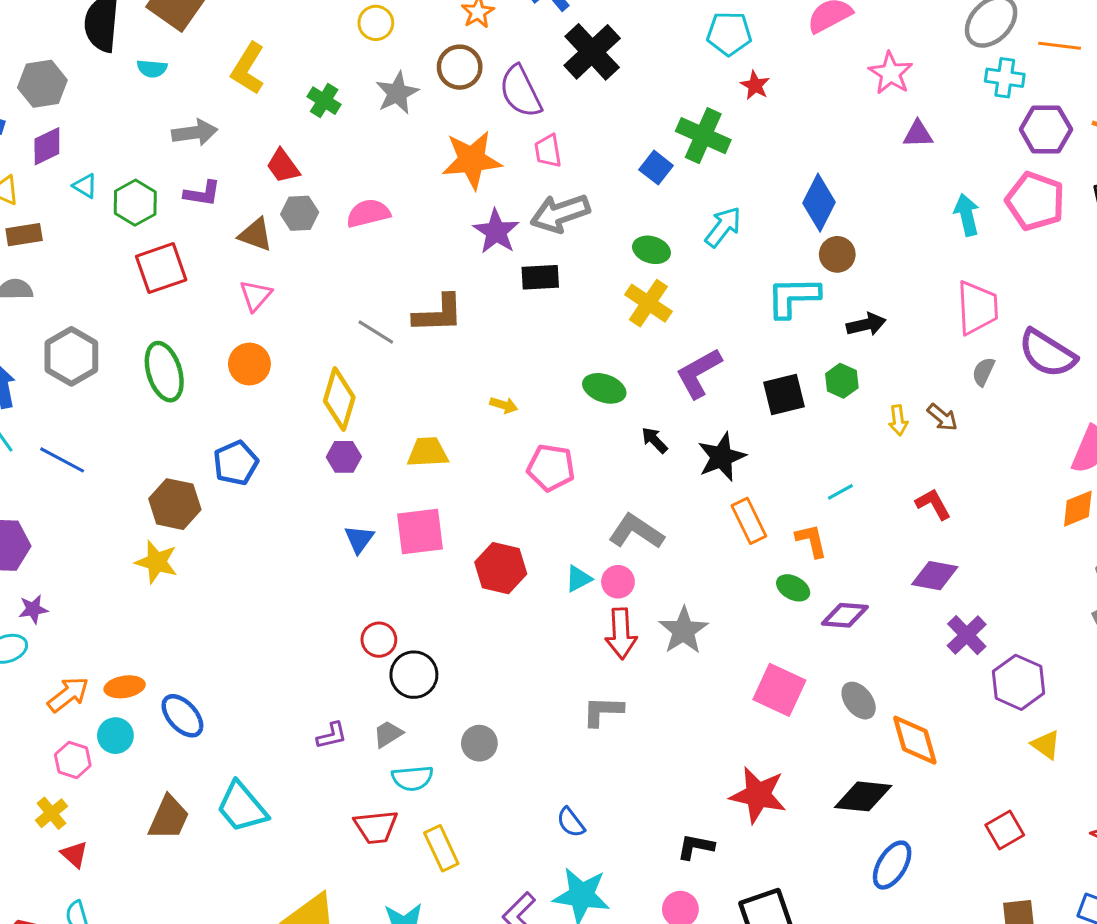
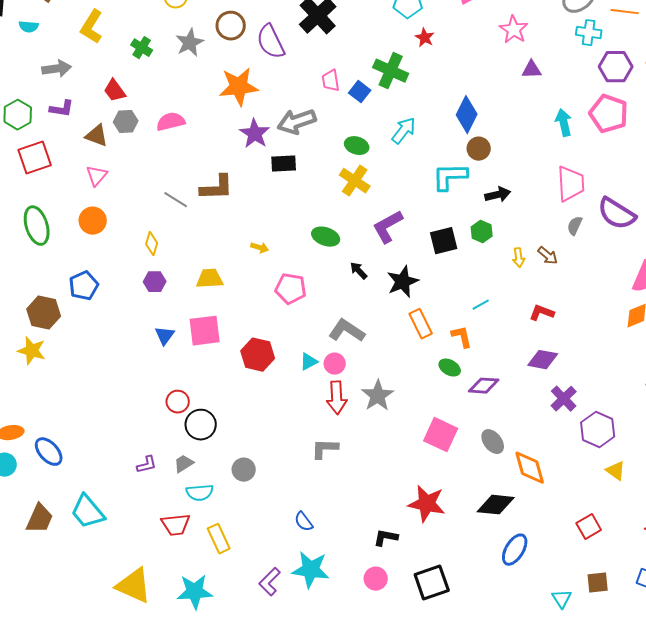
pink trapezoid: (548, 151) -> (331, 81), moved
yellow diamond: (339, 399) -> (152, 244), size x0.6
red L-shape: (933, 504) -> (542, 313), turned -40

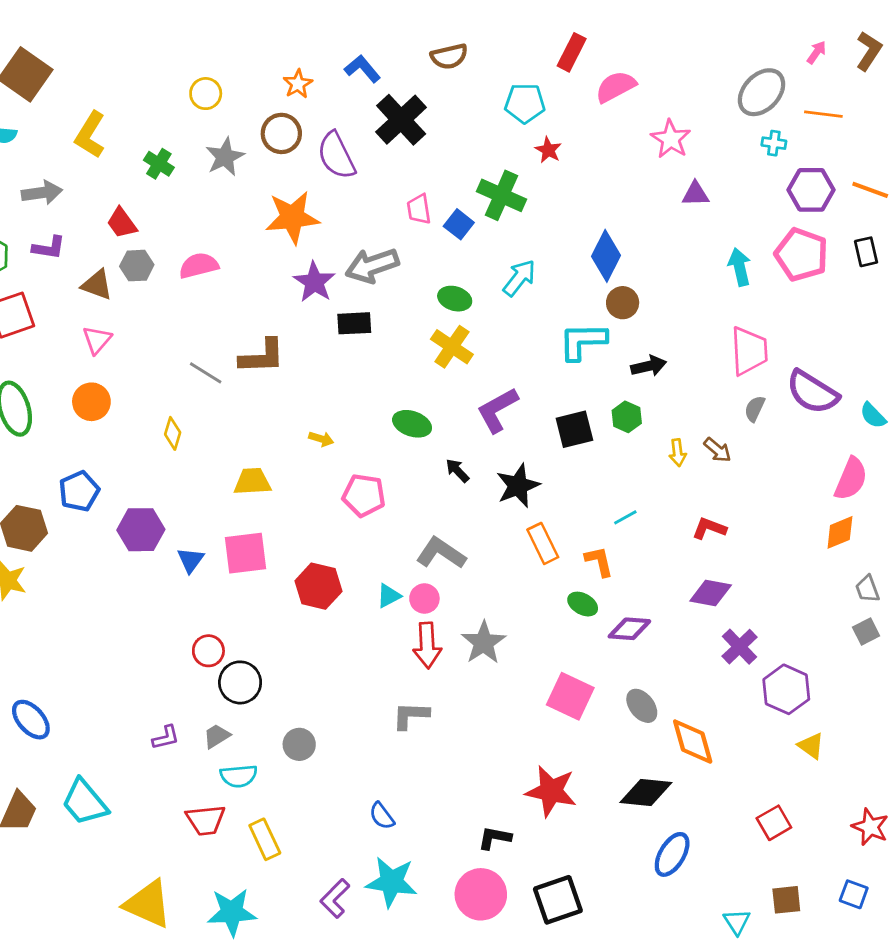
cyan cross: (589, 33) -> (774, 143), size x0.7
purple hexagon: (155, 282) -> (141, 530), moved, size x1.5
pink circle: (376, 579) -> (481, 894), size x1.6

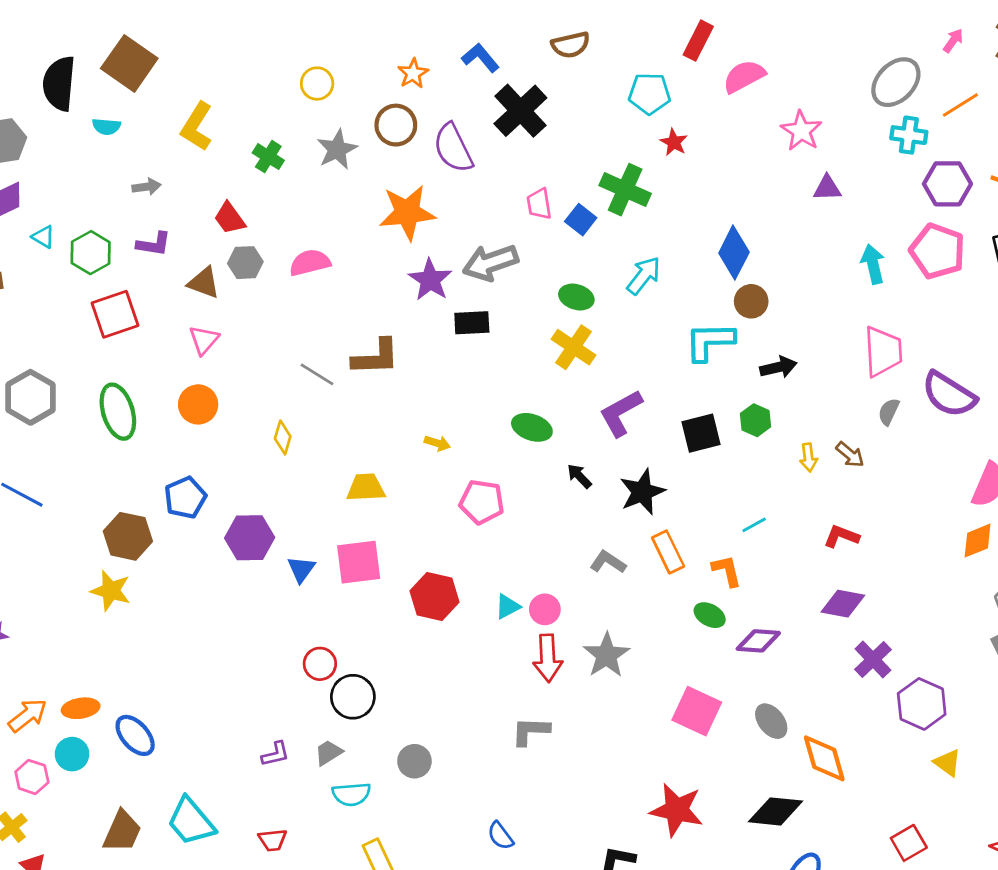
orange line: (823, 114) -> (960, 105), turned -39
cyan cross: (774, 143) -> (909, 135), size x1.4
gray arrow: (42, 193) -> (147, 187), size x0.7
gray L-shape: (441, 553) -> (608, 562), moved, size x0.7
red trapezoid: (206, 820) -> (273, 840), moved, size x0.7

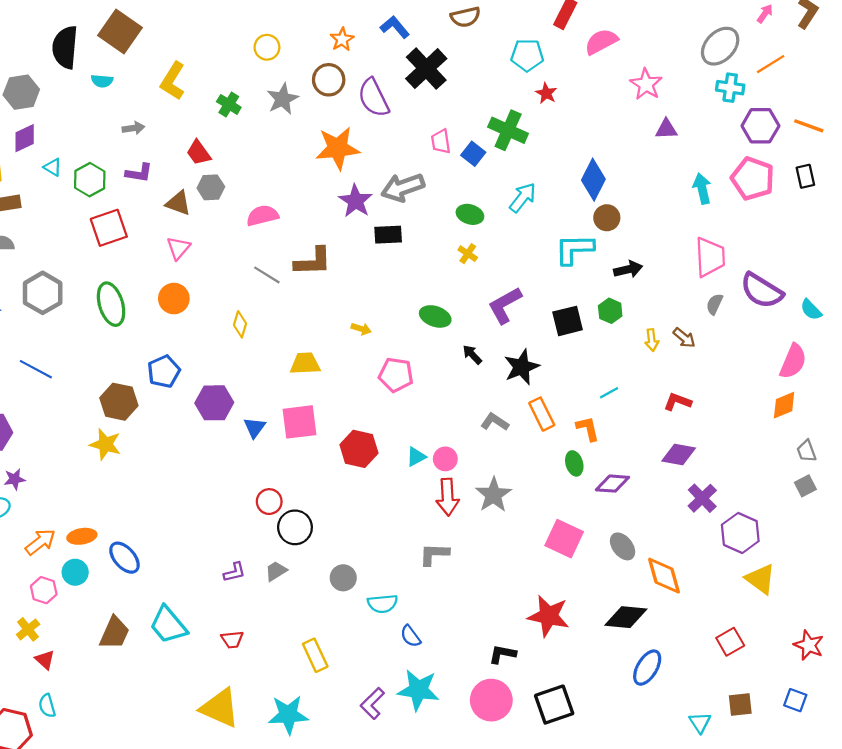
pink semicircle: (310, 263) -> (262, 216), moved
yellow cross: (574, 347) -> (468, 254), size x0.6
green ellipse: (710, 615) -> (574, 463), turned 45
yellow triangle: (947, 763) -> (760, 579), size x1.4
cyan semicircle: (351, 794) -> (382, 604), moved

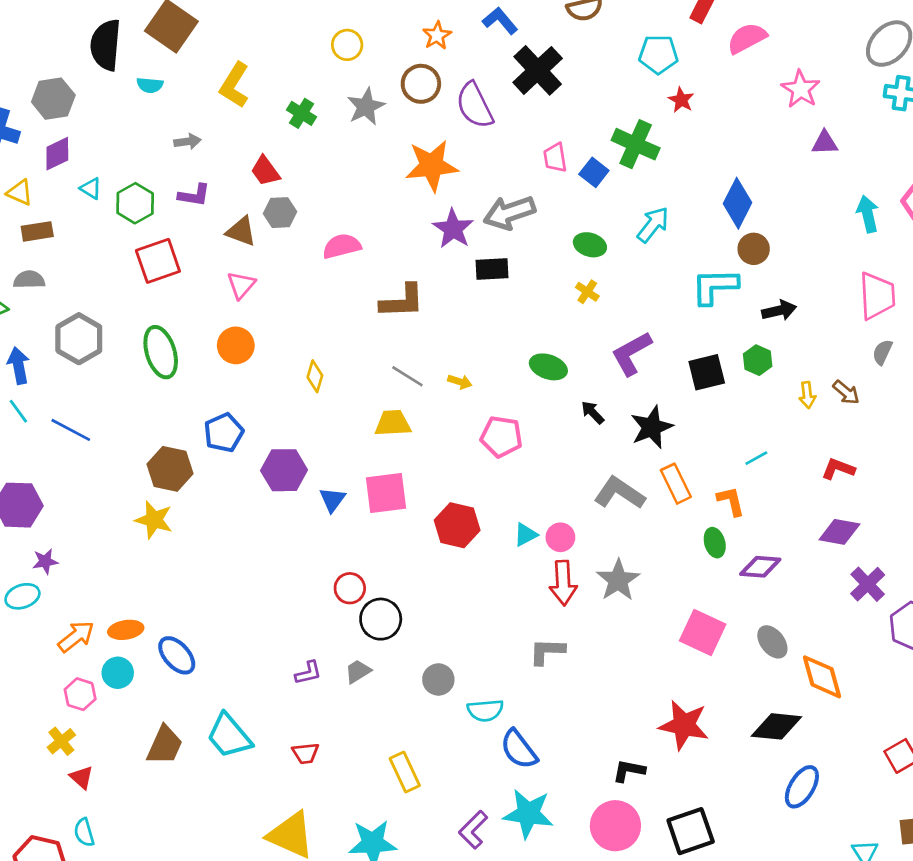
gray line: (267, 275) -> (407, 376), moved
gray L-shape: (495, 422) -> (619, 493), size x1.5
blue semicircle: (411, 636) -> (519, 749), size x1.5

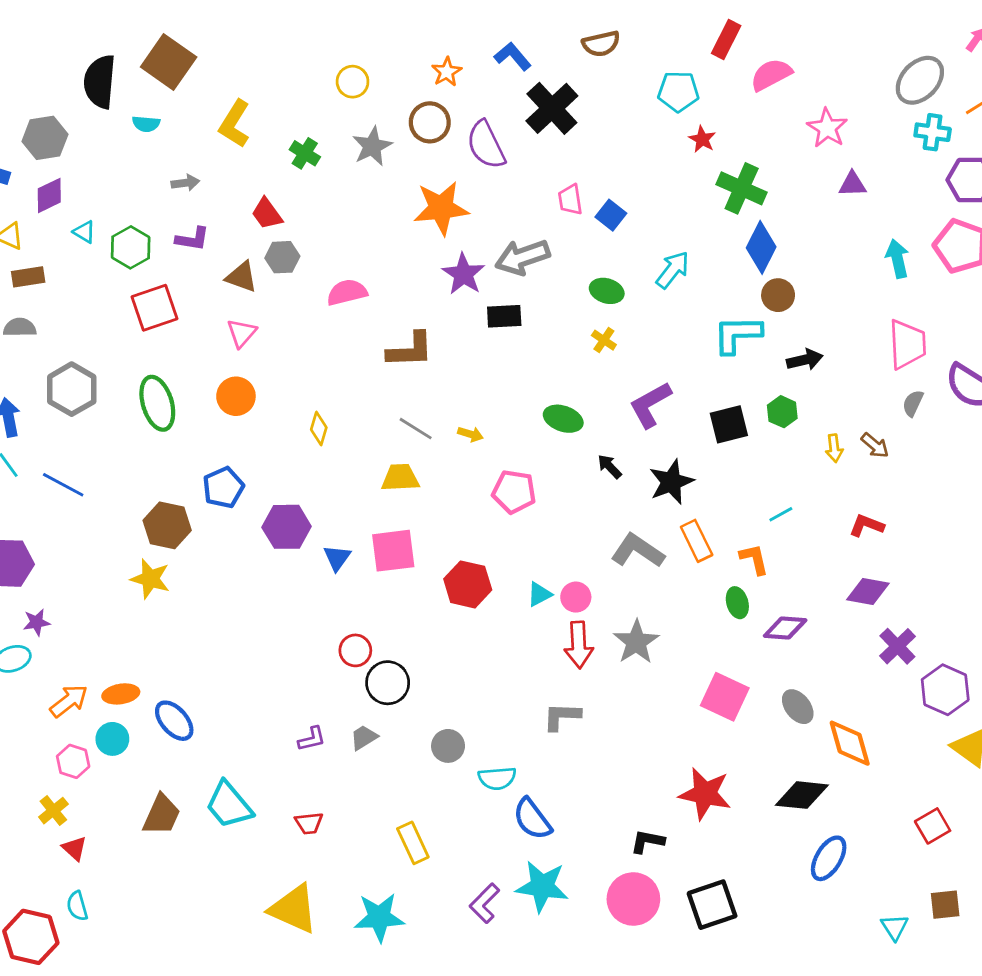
green cross: (636, 144) -> (742, 188), moved

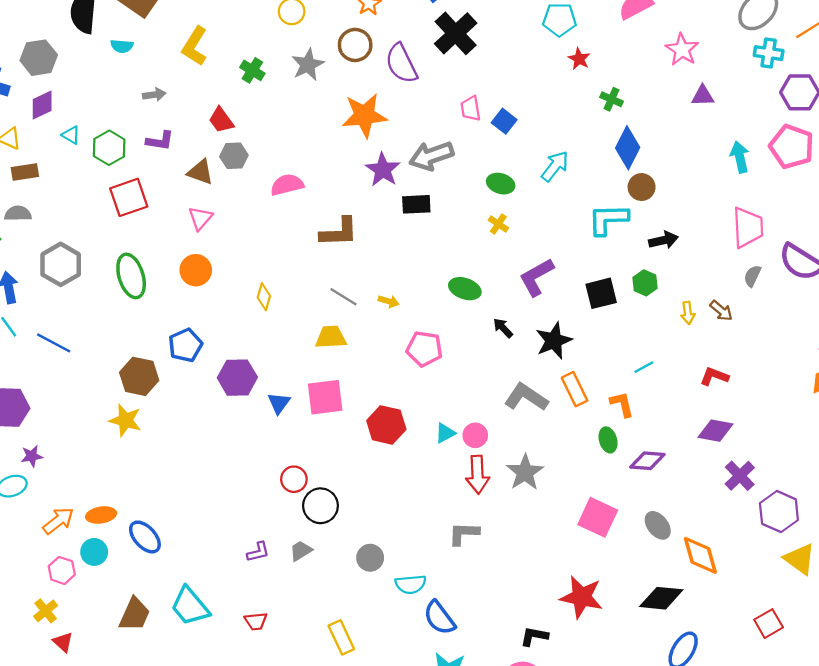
green cross: (742, 188) -> (612, 99), size x0.6

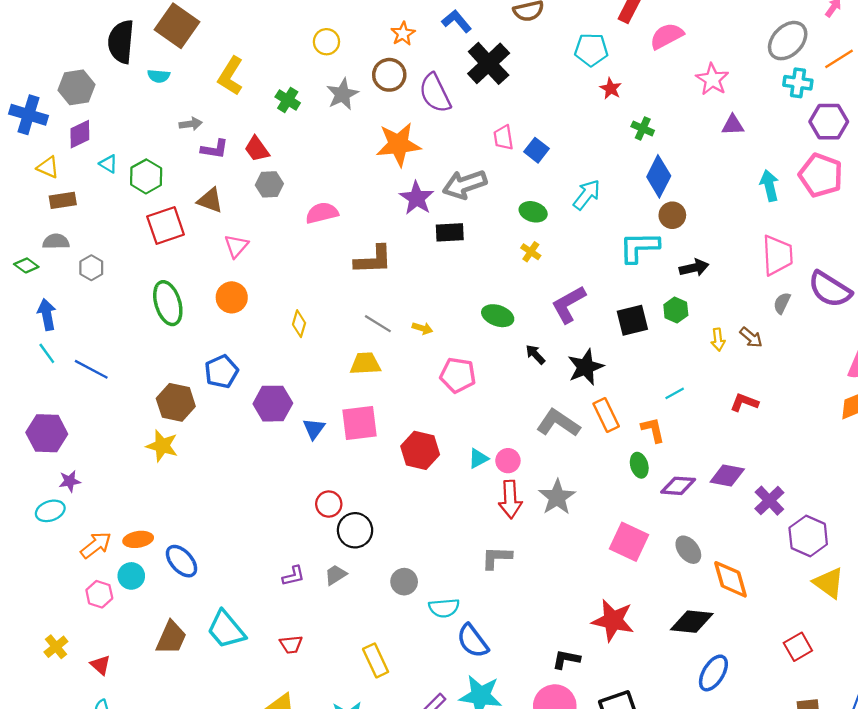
purple L-shape: (160, 141) -> (215, 149), moved
brown triangle: (200, 172) -> (210, 200), moved
gray hexagon: (61, 264) -> (91, 268), moved, size x0.6
purple diamond: (715, 431) -> (727, 475), moved
yellow cross: (46, 611) -> (56, 647), moved

